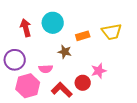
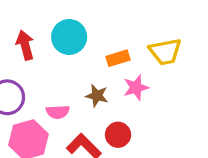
brown star: (65, 52) -> (97, 96), moved
pink star: (99, 71) -> (136, 88), moved

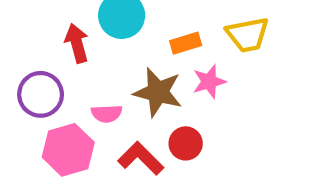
red arrow: (25, 45) -> (77, 43), moved
brown star: (97, 96) -> (158, 92), size x1.6

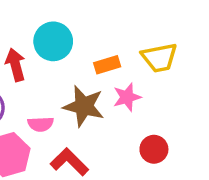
red circle: (186, 143) -> (154, 149), moved

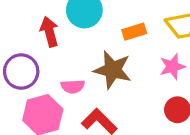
pink star: (127, 97) -> (172, 67), moved

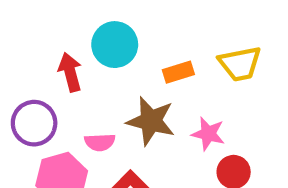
pink star: (172, 67) -> (208, 134), moved, turned 30

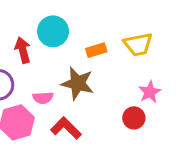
pink star: (208, 134) -> (150, 92), moved, turned 30

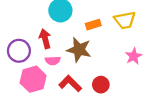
red arrow: (23, 50) -> (45, 39), moved
red circle: (134, 118) -> (101, 85), moved

